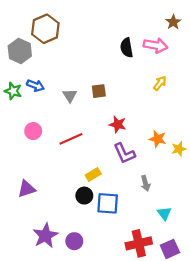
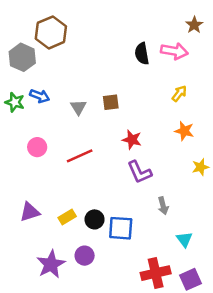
orange star: (158, 139) -> (184, 131), moved
yellow rectangle: (93, 174) -> (67, 217), moved
purple circle: (74, 241) -> (85, 256), moved

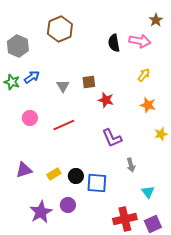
brown hexagon: (51, 32) -> (60, 29), moved
blue arrow: (40, 96) -> (32, 77), turned -56
red star: (132, 140) -> (106, 100), moved

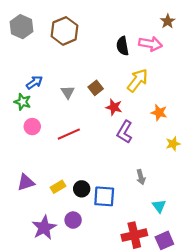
gray hexagon: (18, 46) -> (21, 27), moved
yellow arrow: (144, 75) -> (138, 80), moved, size x1.6
green star: (12, 82) -> (23, 102), moved
brown square: (89, 82) -> (96, 88), turned -32
purple L-shape: (112, 138) -> (125, 132), moved, turned 55

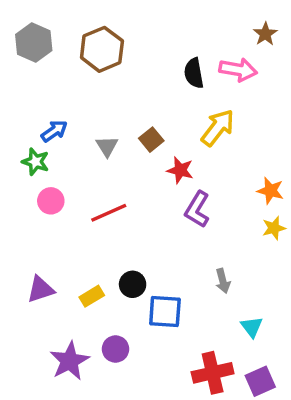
orange star: (159, 113) -> (270, 191), moved
black circle: (82, 189) -> (133, 284), moved

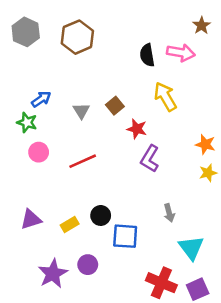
yellow arrow: (218, 128) -> (165, 97), turned -68
cyan triangle: (252, 327) -> (191, 248), size x1.5
red cross: (213, 373) -> (161, 283), turned 36

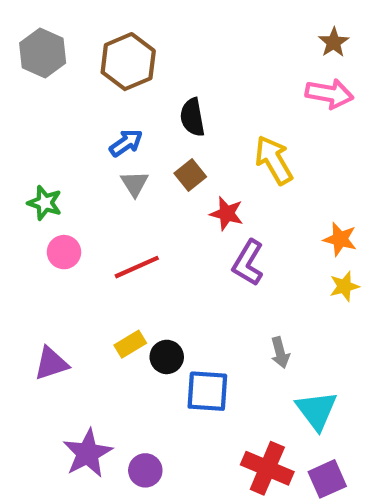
pink arrow: (181, 53) -> (329, 94), moved
black semicircle: (147, 55) -> (192, 117), moved
blue arrow: (41, 99) -> (126, 143), moved
yellow rectangle: (70, 225) -> (130, 344), moved
purple circle: (88, 265) -> (145, 470), moved

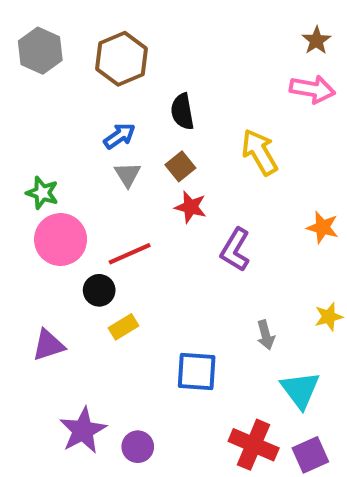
red star: (227, 214) -> (191, 207), moved
pink circle: (64, 252) -> (61, 240), size x1.6
yellow star: (344, 286) -> (329, 317), moved
black circle: (167, 357) -> (99, 290), moved

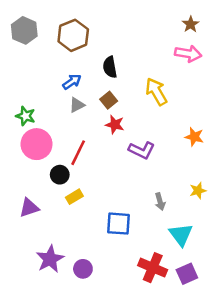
gray triangle: (128, 175) -> (77, 105), turned 35
purple L-shape: (235, 250) -> (142, 150), turned -95
red line: (130, 254) -> (78, 153), turned -40

